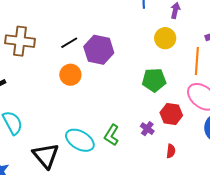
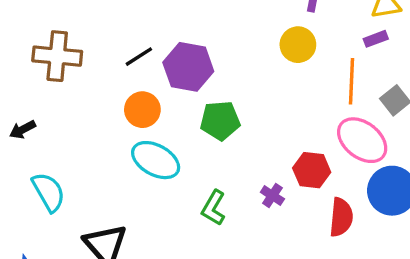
green pentagon: (154, 80) -> (220, 120), moved
cyan ellipse: (80, 140) -> (156, 160), moved
red semicircle: (171, 151) -> (341, 217), moved, size x1.6

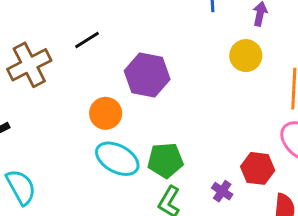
brown cross: (57, 56) -> (29, 65), turned -33
black line: (139, 57) -> (87, 40), moved
green pentagon: (220, 120) -> (165, 160), moved

